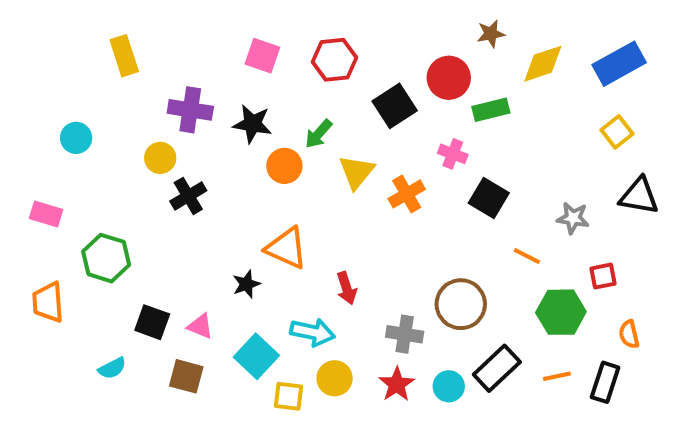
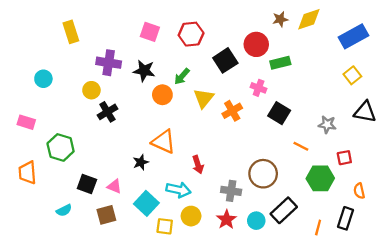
yellow diamond: (543, 64) -> (309, 19), moved
brown square: (186, 376) -> (106, 215), turned -30
orange line: (557, 376) -> (318, 227), moved, turned -63

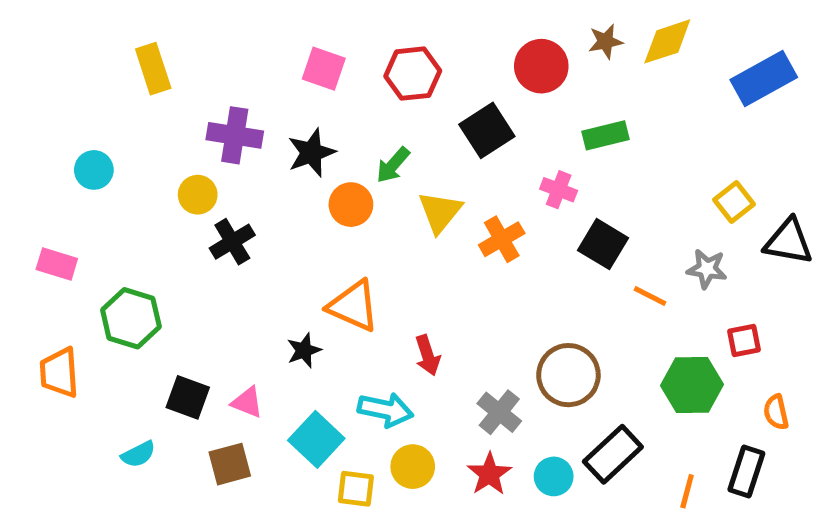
red circle: (256, 44) -> (541, 66), moved
black star: (144, 71) -> (311, 153), turned -30
yellow square: (352, 75) -> (734, 202), moved
orange line: (301, 146) -> (650, 296), moved
gray cross: (231, 191) -> (499, 412), turned 30

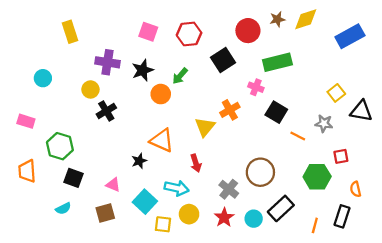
green rectangle: (606, 135) -> (277, 62), size x1.4
yellow triangle: (440, 212) -> (205, 127), moved
black square: (188, 397) -> (73, 178), moved

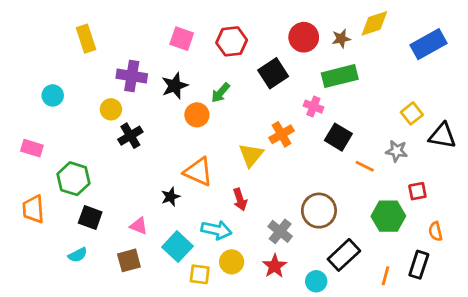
brown star: (277, 19) -> (341, 39), moved
cyan circle: (254, 219) -> (316, 281), moved

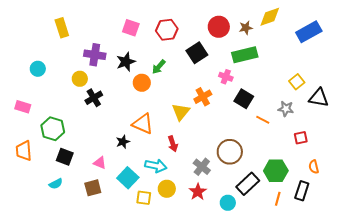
green hexagon: (388, 216) -> (276, 171), moved

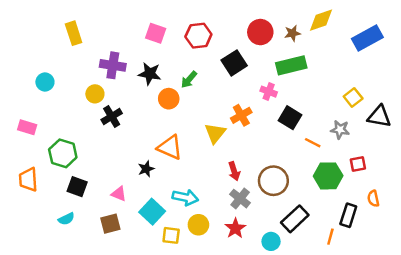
black star: (126, 62) -> (150, 74), turned 30
red arrow: (173, 144) -> (234, 171), moved
green hexagon: (276, 171) -> (328, 176), moved
black rectangle: (302, 191) -> (348, 215), moved

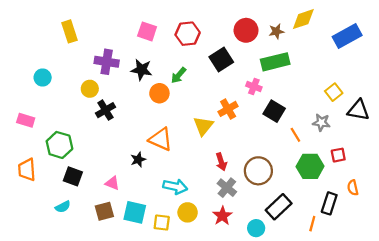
orange line: (313, 143) -> (295, 135), turned 32
cyan square: (152, 212) -> (135, 212), moved, turned -30

